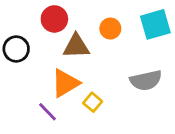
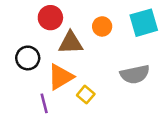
black circle: (16, 49) -> (28, 58), moved
purple line: (48, 112) -> (44, 103), turned 30

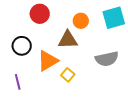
brown triangle: (71, 43) -> (68, 40), moved
purple line: (44, 103) -> (18, 82), moved

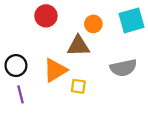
black circle: (22, 46) -> (16, 66), moved
yellow square: (68, 75) -> (78, 86), turned -32

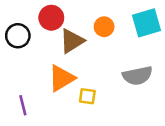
brown triangle: (78, 46) -> (72, 41), moved, turned -30
black circle: (16, 66) -> (18, 36), moved

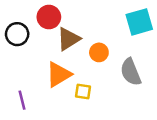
orange circle: (104, 27) -> (99, 52), moved
gray semicircle: (137, 76) -> (131, 72), turned 80

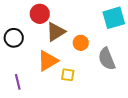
black circle: (17, 34) -> (14, 38), moved

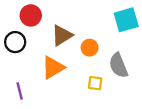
red circle: (40, 14) -> (31, 15), moved
yellow square: (68, 75) -> (95, 83), moved

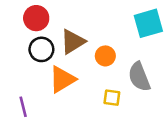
black circle: (15, 42) -> (41, 49), moved

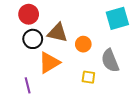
brown triangle: (73, 42) -> (57, 33), turned 45
purple line: (23, 107) -> (28, 85), moved

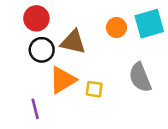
orange circle: (83, 44) -> (116, 28), moved
yellow square: (88, 77) -> (94, 89), moved

